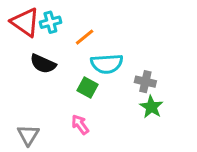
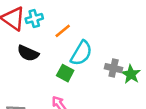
cyan semicircle: (107, 64) -> (81, 53), turned -55
green star: (151, 107) -> (131, 74), moved

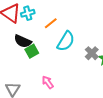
gray cross: (114, 68) -> (92, 53), turned 32
green square: (65, 73) -> (32, 51), moved, turned 32

